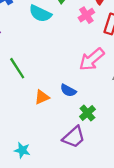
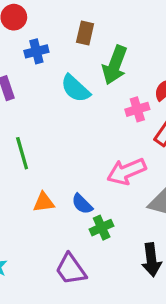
green cross: (87, 113) -> (102, 228), moved
purple trapezoid: (74, 137) -> (71, 269), turned 80

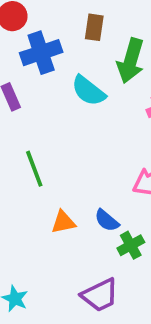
blue cross: (36, 51) -> (41, 53), size x1.5
purple trapezoid: (71, 269) -> (100, 295), turned -76

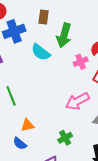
blue semicircle: (107, 220) -> (20, 144), moved

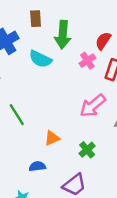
orange triangle: (28, 125) -> (52, 138), moved
blue semicircle: (20, 144) -> (37, 166), turned 144

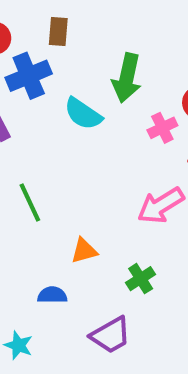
brown rectangle: (36, 19) -> (58, 31), moved

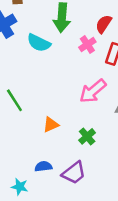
blue semicircle: (52, 295) -> (43, 166), moved

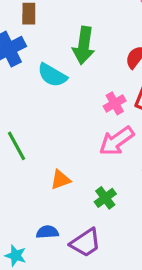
pink cross: (87, 45) -> (115, 103), moved

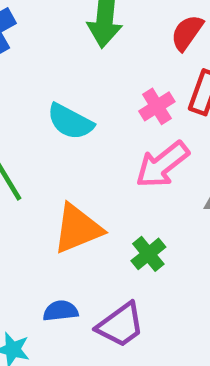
cyan semicircle: (52, 75) -> (70, 122), moved
orange triangle: (60, 180) -> (78, 229), size x1.6

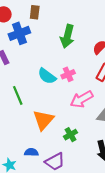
pink cross: (157, 106) -> (68, 74), moved
orange triangle: (78, 229) -> (43, 120), turned -35

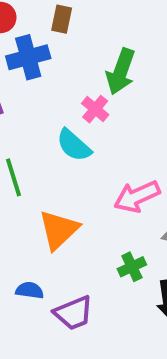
pink cross: (68, 74) -> (95, 109), moved, turned -32
green cross: (71, 135) -> (132, 267), moved

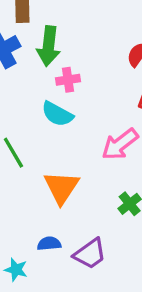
green arrow: (121, 72) -> (49, 46), moved
pink cross: (95, 109) -> (68, 80), turned -35

